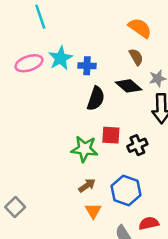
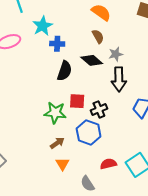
cyan star: (60, 58) -> (43, 26), moved
blue hexagon: (126, 191) -> (89, 132), moved
red semicircle: (149, 223) -> (108, 164), moved

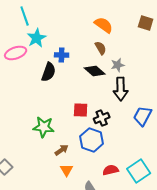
cyan star: (43, 26) -> (37, 38), moved
black semicircle: (65, 71) -> (49, 72), moved
green star: (55, 113) -> (44, 127), moved

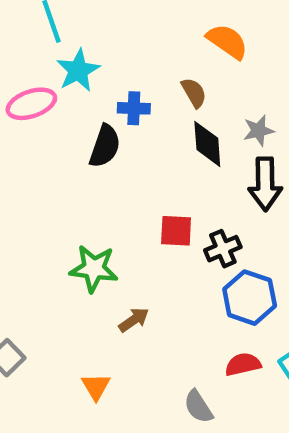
brown semicircle: (101, 48) -> (194, 93), moved
black diamond: (95, 71) -> (207, 144), turned 45
blue hexagon: (92, 140) -> (250, 298), moved
orange triangle: (67, 170) -> (96, 387), moved

